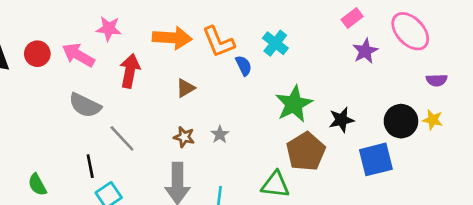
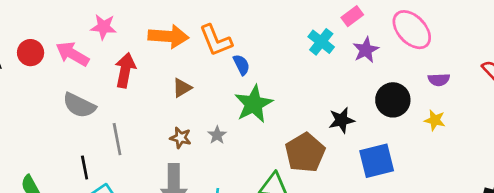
cyan cross: (275, 43) -> (321, 42), moved
green star: (294, 104) -> (254, 104), moved
black circle: (401, 121) -> (393, 100), moved
gray line: (122, 138) -> (117, 139), turned 32

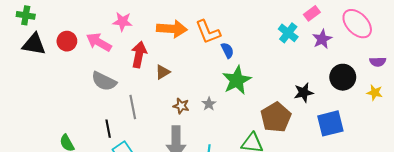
brown triangle: (182, 88) -> (163, 72), moved

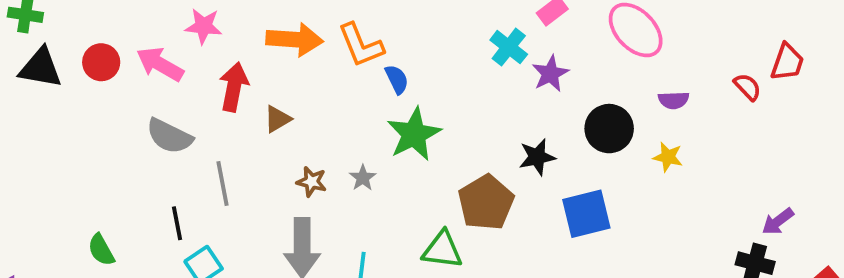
purple star: (322, 39) -> (550, 74), moved

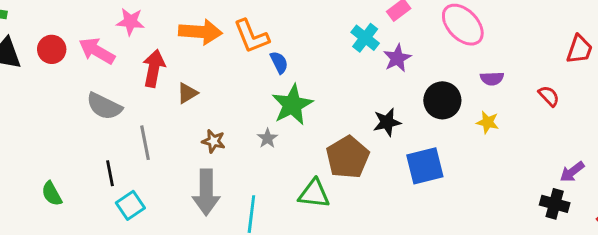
red semicircle: (747, 87) -> (549, 96), moved
gray star: (363, 178) -> (267, 138), moved

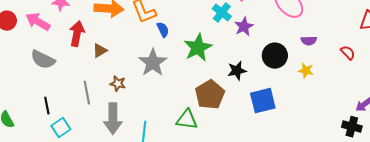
green star: (292, 105) -> (198, 48), moved
gray star: (267, 138) -> (153, 63), moved, size x2.0
gray line: (145, 143) -> (87, 93), moved

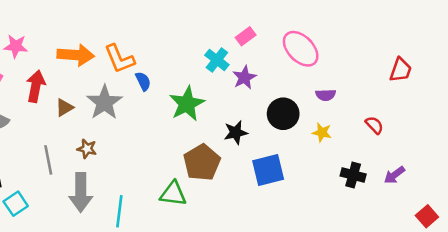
red semicircle: (348, 53) -> (374, 125), moved
gray star: (153, 63) -> (104, 102), moved
black cross: (352, 127) -> (353, 175), moved

